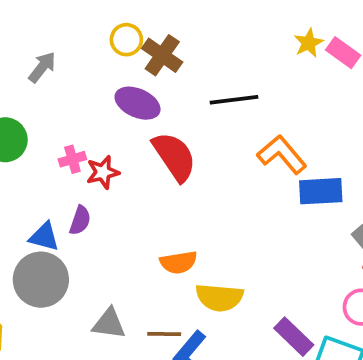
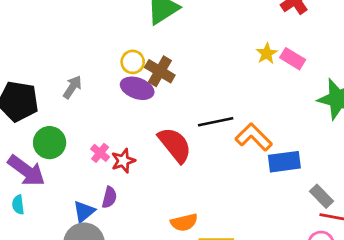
black line: (234, 100) -> (216, 122), moved
purple ellipse: (138, 103) -> (137, 88), moved
pink cross: (72, 159) -> (100, 153), turned -30
blue triangle: (44, 237) -> (84, 211), turned -50

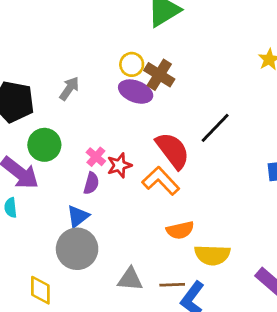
black line: (216, 122) -> (215, 128), turned -36
orange L-shape: (254, 137) -> (161, 181), moved
purple semicircle: (109, 197) -> (91, 183), moved

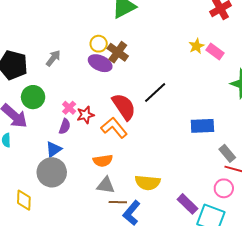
orange semicircle: (180, 230) -> (103, 161), moved
gray triangle: (130, 279) -> (106, 185), moved

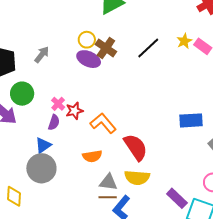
black line: (155, 92) -> (148, 48), moved
red semicircle: (124, 107) -> (136, 147), moved
gray triangle: (106, 185) -> (108, 182), moved

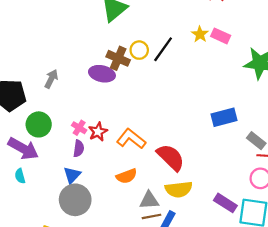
yellow circle: (87, 40) -> (139, 50), moved

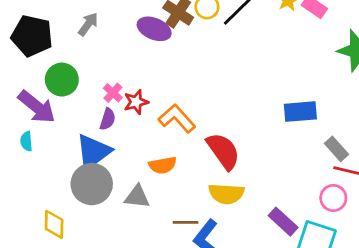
blue triangle: (72, 175) -> (93, 152), size x1.6
gray triangle: (149, 200) -> (137, 197), moved

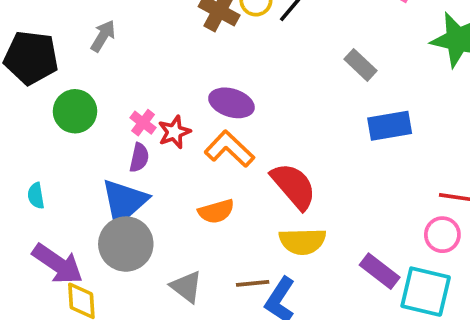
purple ellipse: (154, 29) -> (231, 103), moved
purple arrow: (37, 107) -> (58, 264), moved
gray rectangle: (336, 149) -> (360, 65), moved
gray triangle: (137, 197) -> (186, 287), moved, turned 36

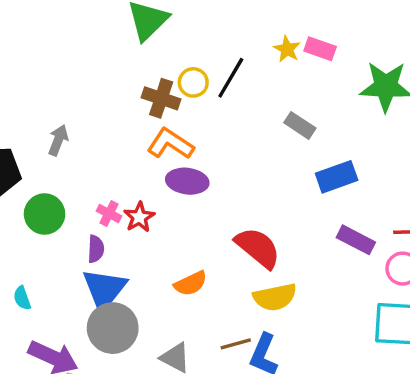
orange L-shape: (229, 149) -> (170, 144), moved
purple semicircle: (139, 158) -> (96, 249), moved
purple rectangle: (380, 271) -> (356, 240), moved

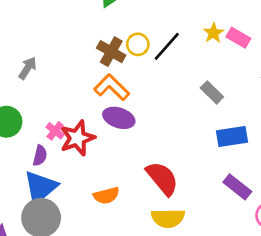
red star: (139, 217) -> (77, 138), size x1.5

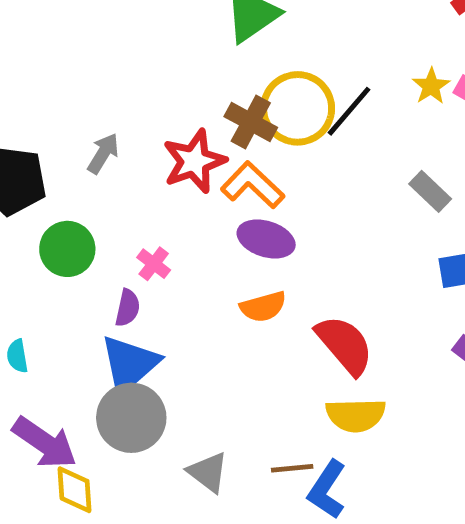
yellow circle: (138, 44) -> (298, 108), size x1.8
red star: (77, 138) -> (194, 161), moved
orange semicircle: (106, 196) -> (263, 307), moved

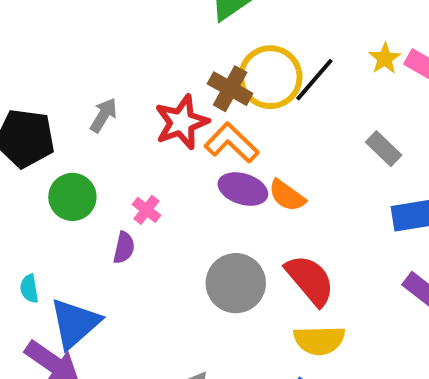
orange semicircle: (263, 307) -> (287, 196), moved, turned 51
blue triangle: (129, 364) -> (75, 323), moved
gray circle: (131, 418) -> (236, 283), moved

